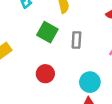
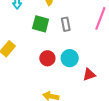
cyan circle: (90, 82) -> (70, 58), moved

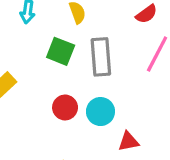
gray rectangle: (66, 24) -> (101, 57), size x1.6

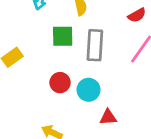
green square: (61, 51) -> (63, 36), turned -30

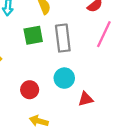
red circle: (60, 83) -> (30, 90), moved

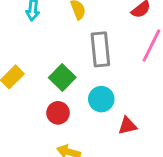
green square: (33, 35) -> (62, 78), moved, turned -36

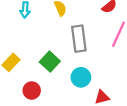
red circle: (58, 113) -> (32, 91), moved

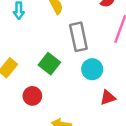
cyan circle: (81, 77) -> (92, 69), moved

